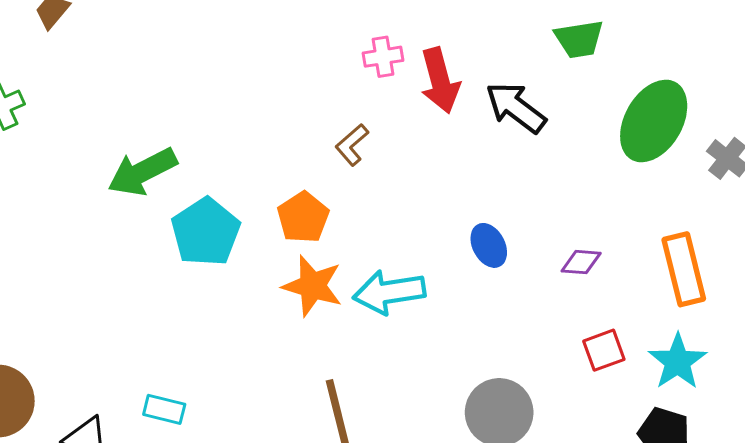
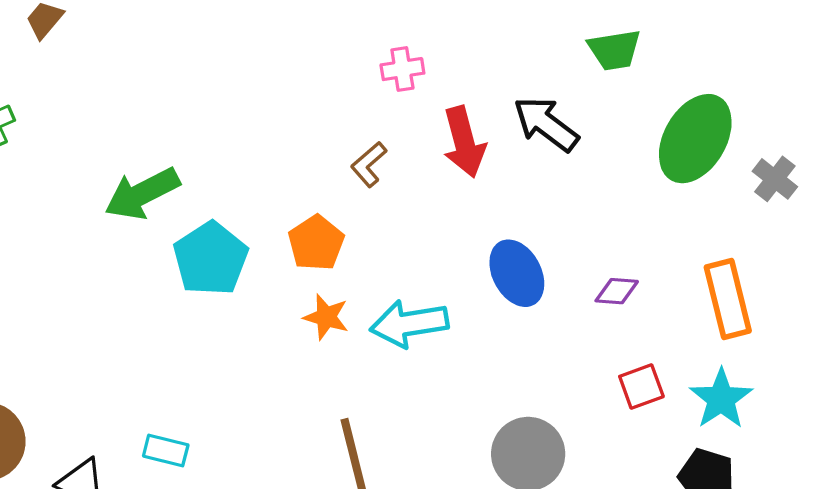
red arrow: (440, 81) -> (464, 142), moved
blue ellipse: (489, 245) -> (517, 273), size x1.4
orange star: (312, 286) -> (326, 317), size x0.7

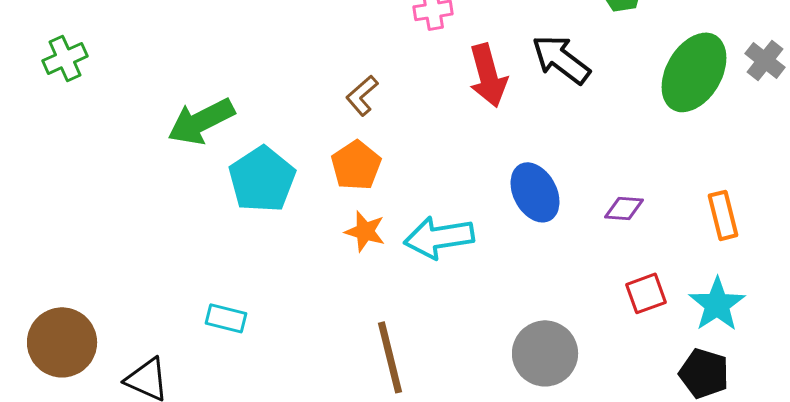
brown L-shape: (369, 164) -> (362, 95), moved
gray cross: (775, 179) -> (765, 60), moved
orange rectangle: (728, 299) -> (723, 215), size x0.7
cyan rectangle: (166, 450) -> (226, 318), moved

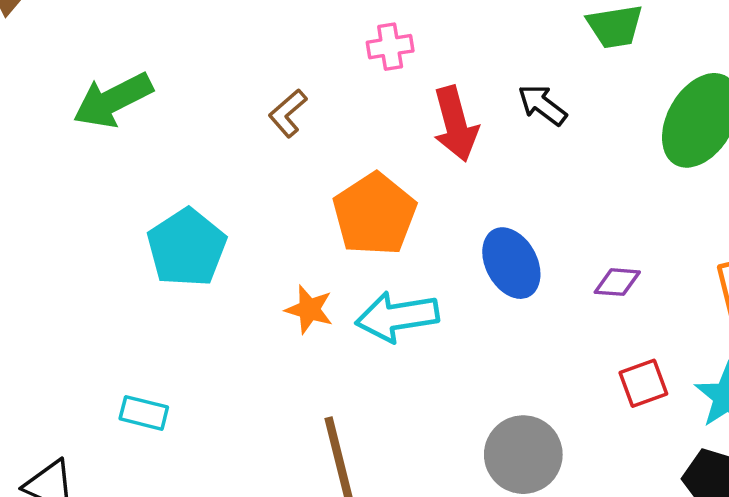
black arrow: (561, 59) -> (542, 105), size x0.7
brown L-shape: (362, 95) -> (288, 113), moved
green arrow: (201, 121) -> (113, 100), moved
orange pentagon: (356, 165) -> (375, 214), moved, size x1.4

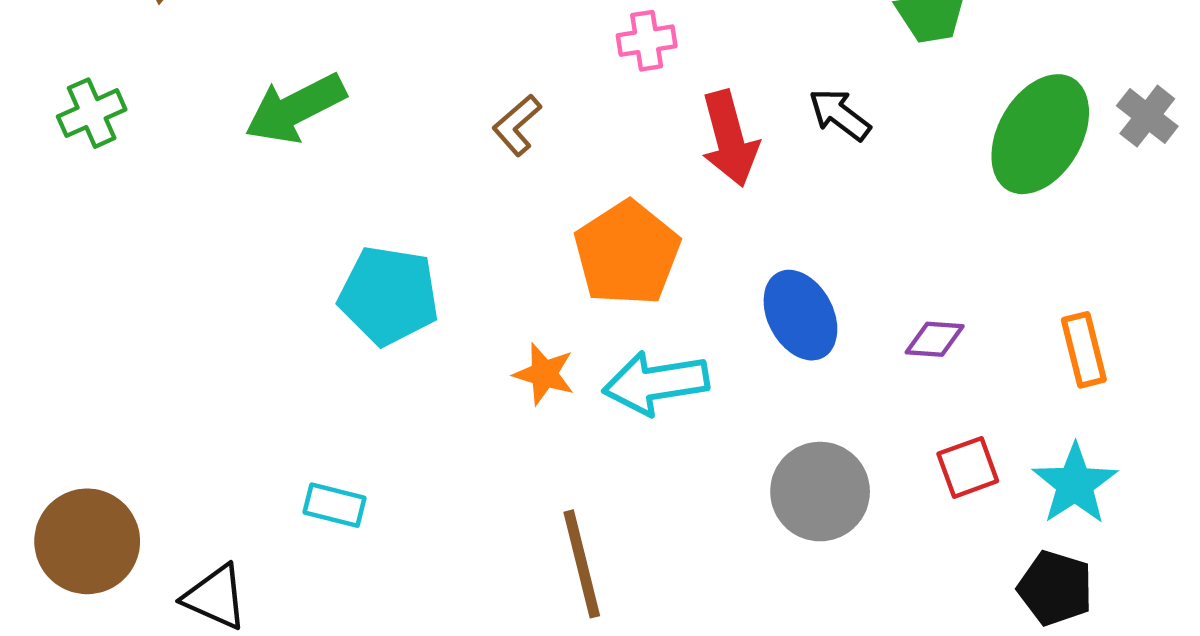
cyan pentagon: (187, 248) -> (389, 296), turned -30
gray circle: (523, 455) -> (820, 492), moved

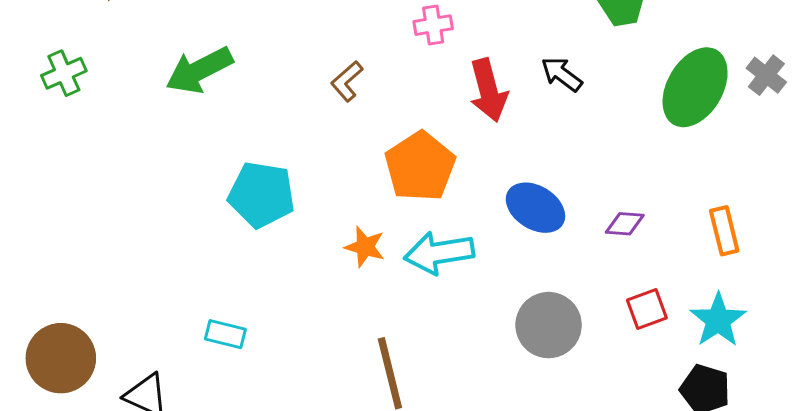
blue ellipse: (800, 315) -> (535, 208), turned -30

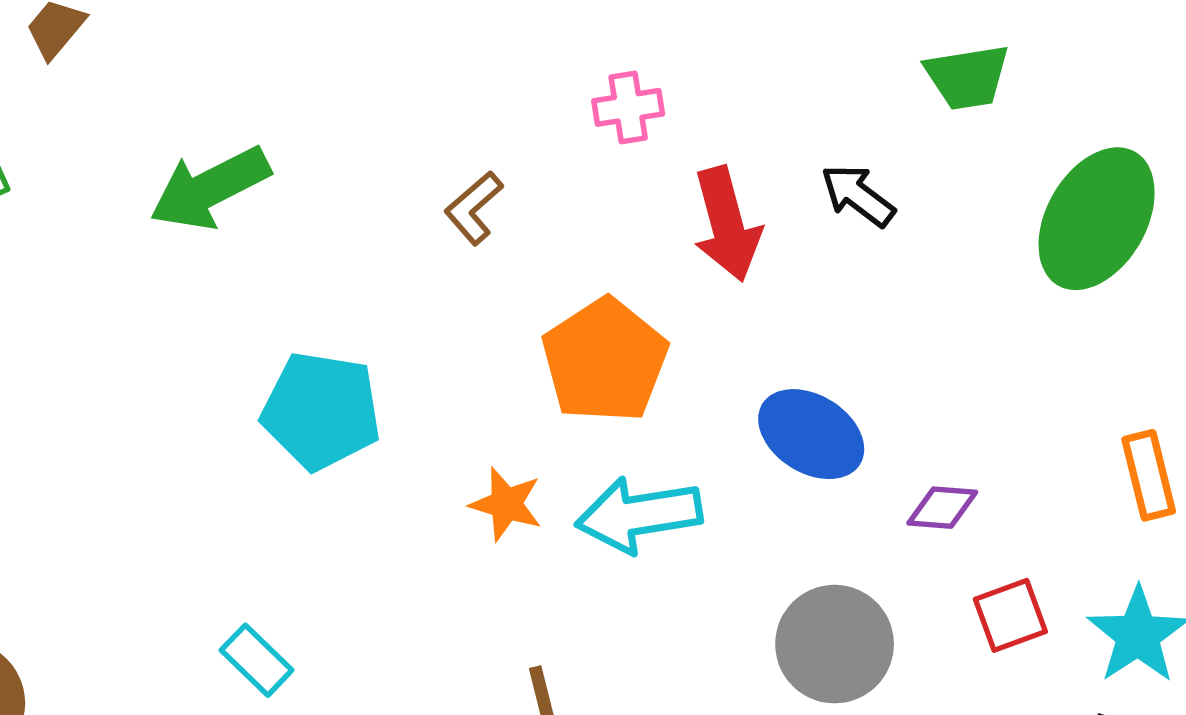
purple diamond: (625, 224) -> (942, 508), moved
cyan rectangle: (225, 334) -> (257, 660), turned 30

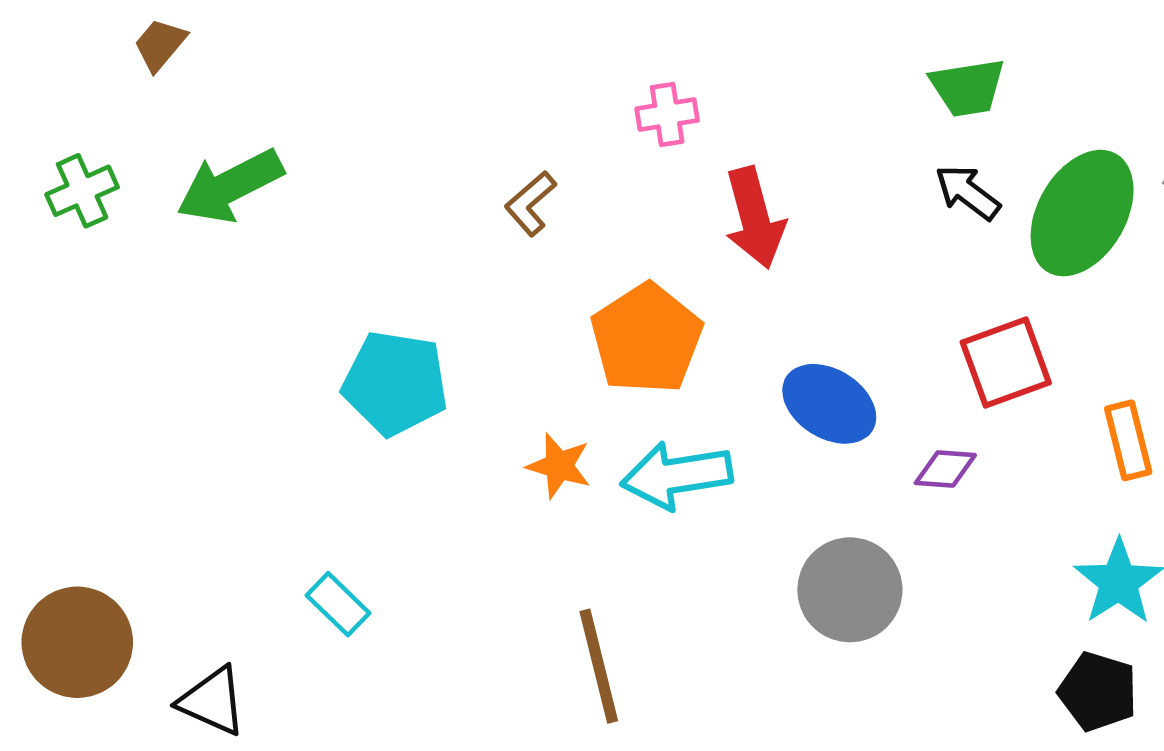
green arrow: (210, 188) -> (230, 186), moved
black arrow: (858, 195) -> (968, 192), moved
red square: (1010, 615) -> (1006, 362), moved, size x1.4

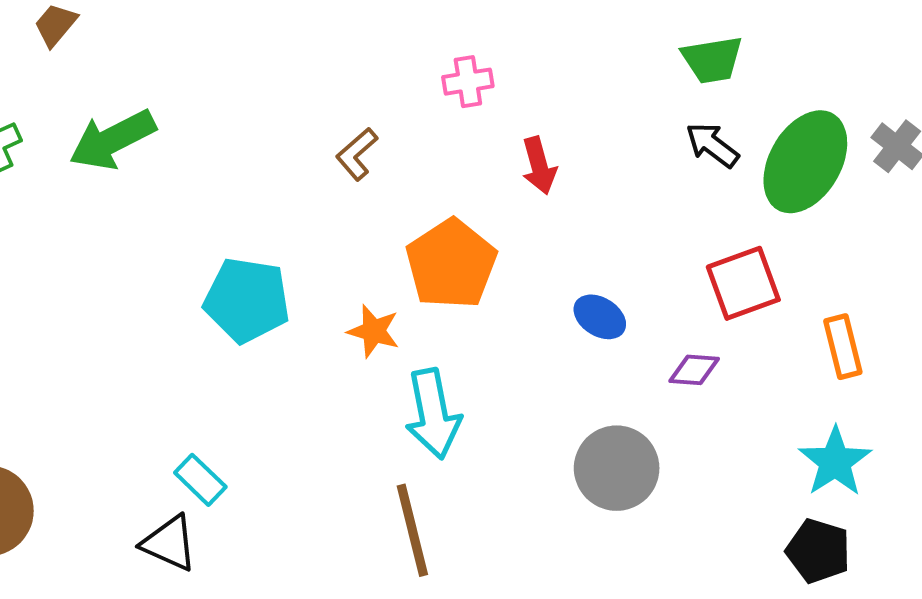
red arrow: (755, 218) -> (539, 166), size x0.7
blue ellipse: (829, 404) -> (600, 317), size x0.7
orange star: (559, 466) -> (374, 331), moved
cyan arrow: (677, 475) -> (433, 414), moved, turned -92
black triangle: (212, 701) -> (169, 543), moved

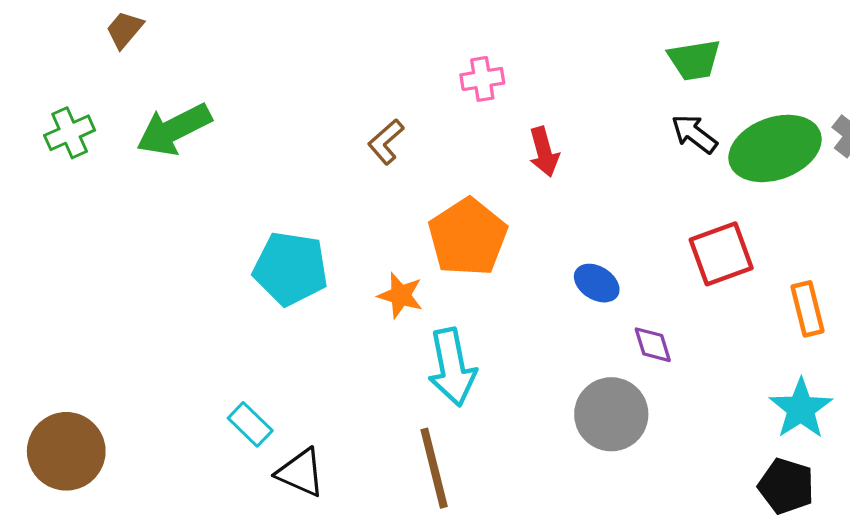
green ellipse: (805, 162) -> (775, 148), turned 40
purple diamond: (694, 370) -> (653, 345), moved, turned 69
black triangle: (169, 543) -> (301, 473), moved

